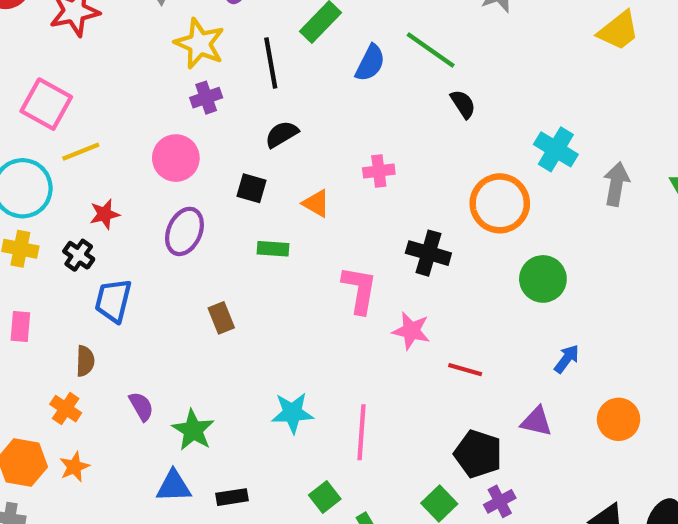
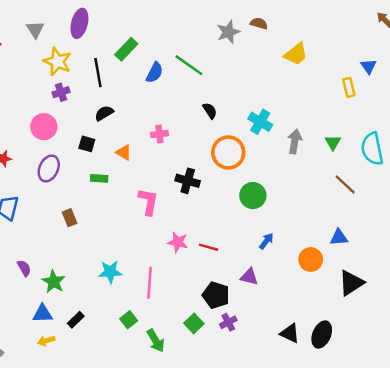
black semicircle: (463, 104) -> (210, 111), moved
pink star: (411, 331) -> (178, 242), moved
orange circle: (619, 419) -> (311, 259), moved
black rectangle: (232, 497) -> (76, 320), turned -35

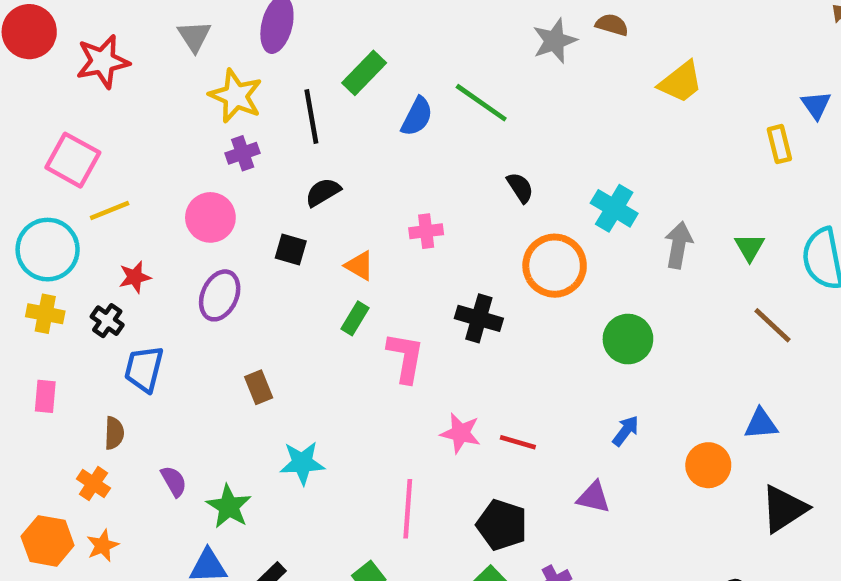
green rectangle: (99, 178) -> (355, 318), moved, turned -63
green circle: (253, 196) -> (628, 339), moved
cyan star: (110, 272) -> (302, 463), moved
black pentagon: (216, 295) -> (502, 525), moved

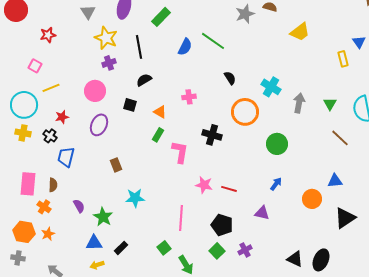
red star: (103, 61) -> (48, 35), moved, size x0.7
green rectangle: (364, 73) -> (161, 17), moved
pink square: (73, 160) -> (35, 66), size x0.6
pink rectangle: (45, 396) -> (28, 184), moved, size x1.6

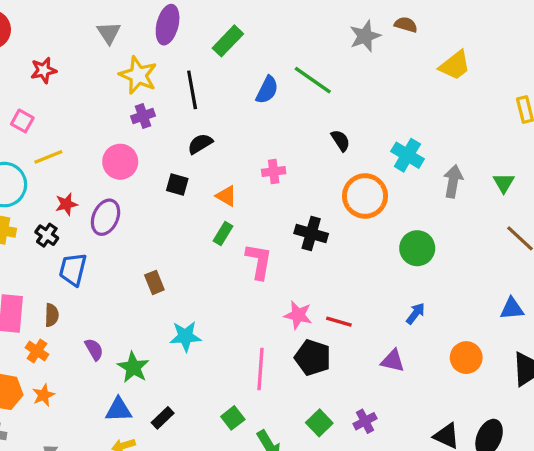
purple ellipse: (99, 125) -> (106, 217), moved
orange circle: (312, 199) -> (466, 358), moved
black pentagon: (222, 225) -> (313, 358), moved

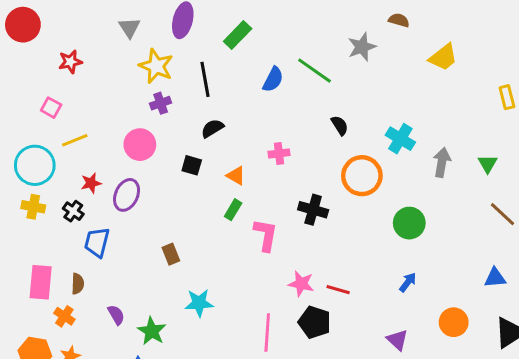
gray star: (365, 36) -> (362, 47), moved
purple triangle: (393, 361) -> (397, 340), moved, turned 30

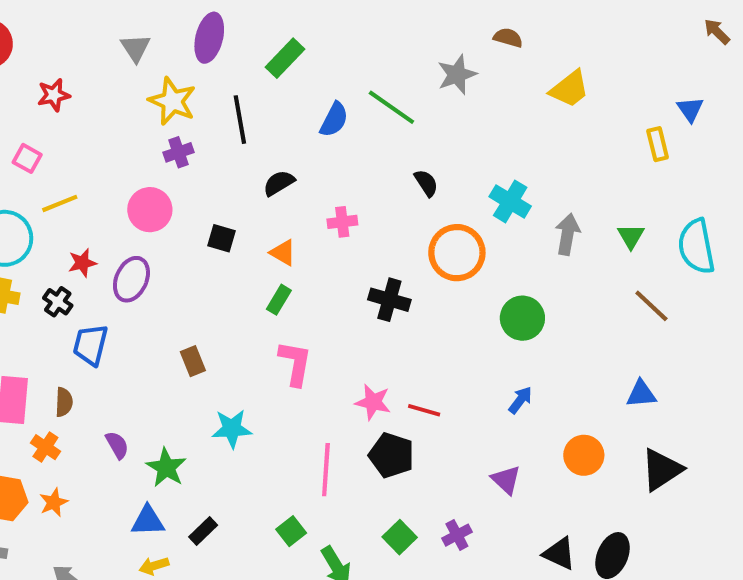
black semicircle: (212, 128) -> (279, 183), moved
pink L-shape: (266, 235) -> (295, 363), moved

